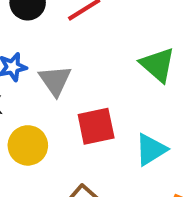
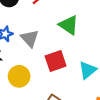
green triangle: (158, 65) -> (69, 25), moved

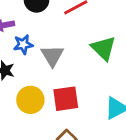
red square: (56, 61) -> (66, 99), moved

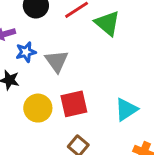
green triangle: (103, 48) -> (107, 23), moved

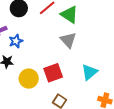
gray triangle: (57, 61) -> (68, 40), moved

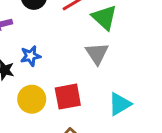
blue star: (16, 41) -> (31, 56), moved

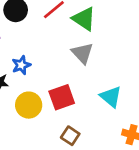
cyan triangle: (120, 104) -> (111, 97), turned -40

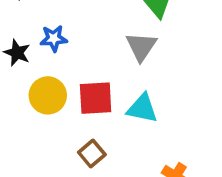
cyan triangle: (111, 97) -> (142, 108), moved, turned -45

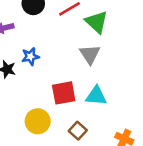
yellow circle: (48, 95) -> (38, 121), moved
brown square: (92, 153) -> (78, 131), moved

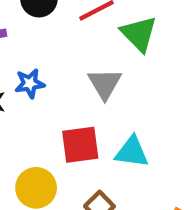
gray triangle: (90, 54) -> (105, 84), moved

